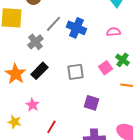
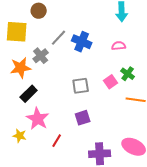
black rectangle: (39, 71) -> (29, 94), moved
orange star: (15, 74) -> (21, 68), moved, turned 30
purple square: (91, 103) -> (83, 118), moved, turned -35
pink star: (32, 105) -> (38, 119), size x1.6

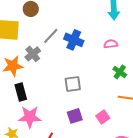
pink square: (111, 82) -> (103, 117), moved
black rectangle: (29, 94) -> (21, 92), turned -60
pink star: (38, 119) -> (30, 117), turned -30

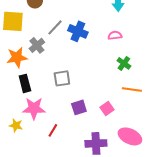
gray square: (73, 84) -> (62, 78), moved

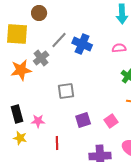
black rectangle: (25, 83) -> (17, 114), moved
pink star: (34, 108) -> (38, 121), size x0.6
red line: (53, 130) -> (57, 143), turned -32

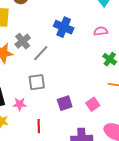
gray line: (59, 40) -> (41, 53), moved
gray square: (66, 91) -> (37, 82), moved

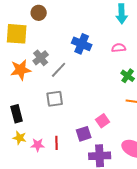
purple square: (65, 103) -> (84, 134), moved
pink star: (20, 104) -> (38, 145), moved
pink square: (93, 104) -> (103, 121), moved

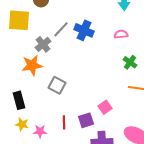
orange star: (21, 70) -> (32, 65), moved
gray line: (59, 70) -> (61, 29), moved
gray square: (55, 99) -> (57, 85), turned 36
red line: (57, 143) -> (64, 122), moved

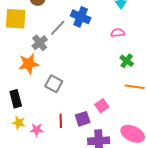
blue cross: (84, 30) -> (81, 17), moved

